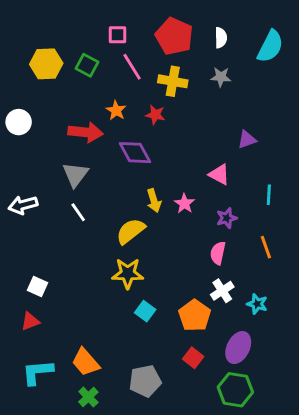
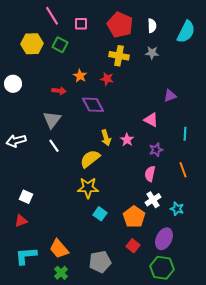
pink line: (132, 67) -> (52, 16), moved
red arrow: (85, 132) -> (59, 91), size x0.6

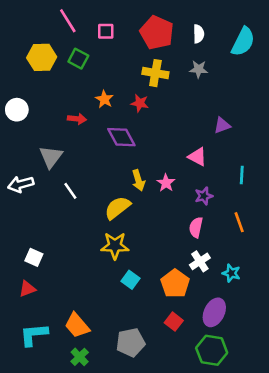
gray triangle: (52, 120) -> (51, 157), moved

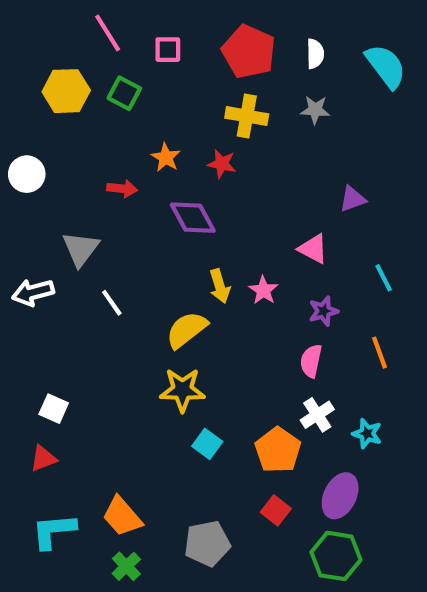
cyan semicircle: (243, 42) -> (386, 66), turned -64
cyan line: (242, 175) -> (384, 278), turned -30

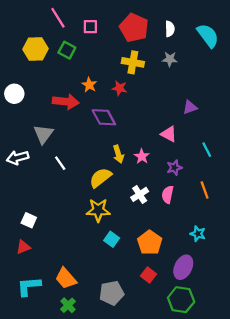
red arrow: (122, 189) -> (66, 102), size x1.6
white cross: (317, 415) -> (140, 194), moved

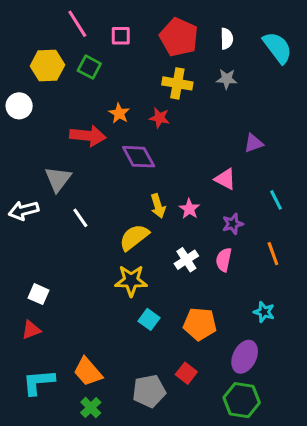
white circle: (14, 94) -> (19, 106), moved
orange pentagon: (150, 243) -> (200, 324), turned -30
red square: (149, 275) -> (186, 373), moved

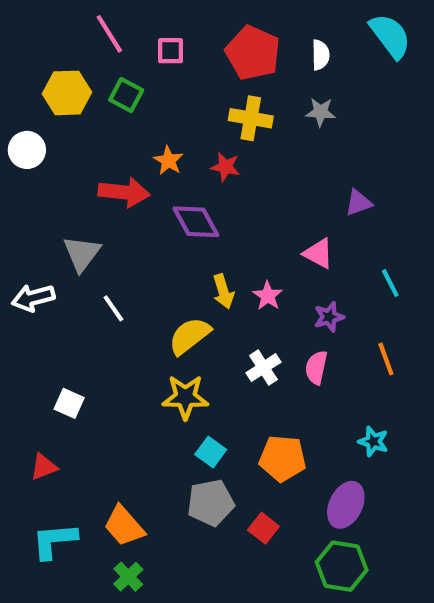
cyan semicircle: (277, 48) -> (390, 36), moved
white square: (39, 294) -> (69, 403), moved
gray pentagon: (149, 391) -> (211, 503), moved

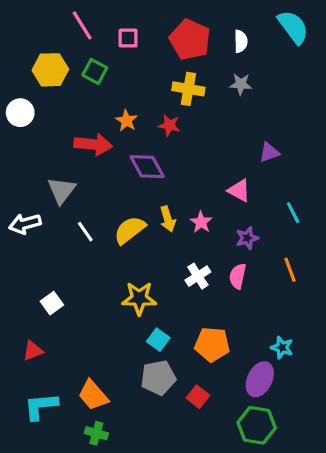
yellow semicircle: (190, 336) -> (130, 230), moved
white square: (69, 403) -> (52, 303), turned 30
cyan star: (373, 441) -> (282, 348), moved
green cross: (128, 577) -> (96, 433), turned -30

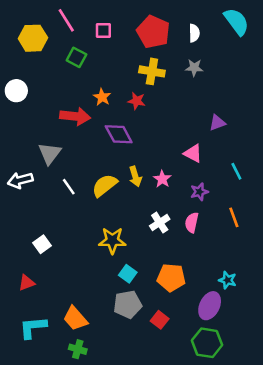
yellow hexagon: (50, 70) -> (33, 38), moved

